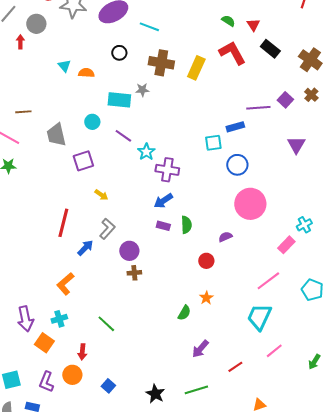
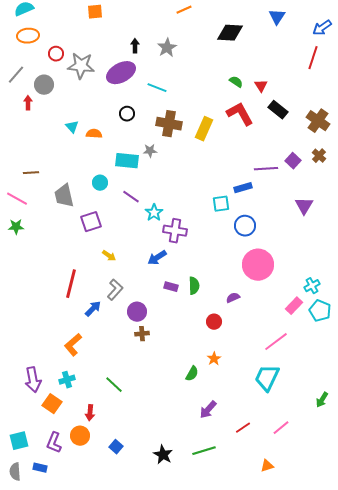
blue arrow: (163, 201) -> (157, 258), moved
cyan pentagon: (312, 290) -> (320, 311), moved
pink line: (274, 351) -> (281, 428), moved
green arrow: (314, 362) -> (322, 400), moved

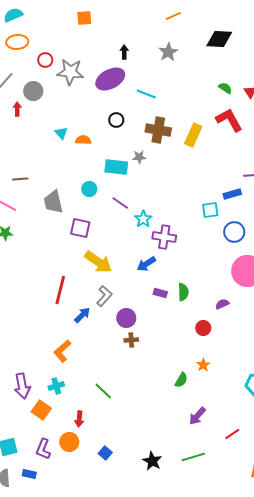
gray star: (167, 48) -> (168, 52), moved
purple square: (91, 222) -> (80, 228), turned 30
yellow arrow: (109, 256) -> (98, 262), size x2.0

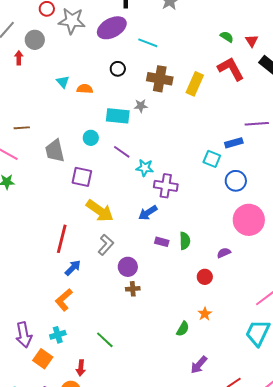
cyan square: (210, 210) -> (212, 159), turned 30
cyan star: (143, 219) -> (145, 168), turned -30
blue arrow: (82, 315) -> (73, 268), moved

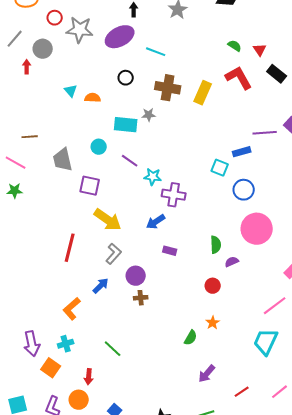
green semicircle: (185, 241) -> (216, 245), moved
blue arrow: (73, 268) -> (101, 286), moved

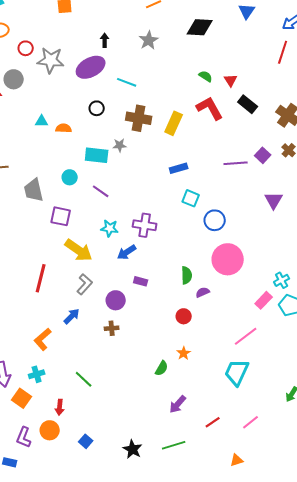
cyan triangle: (71, 91) -> (42, 121), turned -48
blue rectangle: (242, 152) -> (179, 168), moved
cyan star: (153, 177) -> (110, 228), moved
purple circle: (136, 276) -> (116, 300), moved

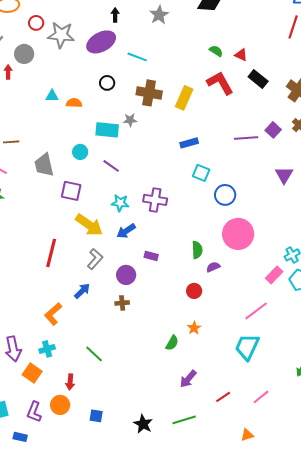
red triangle: (231, 80) -> (241, 55), turned -32
blue arrow: (127, 252) -> (126, 231), moved
blue square: (86, 441) -> (96, 416), turned -32

